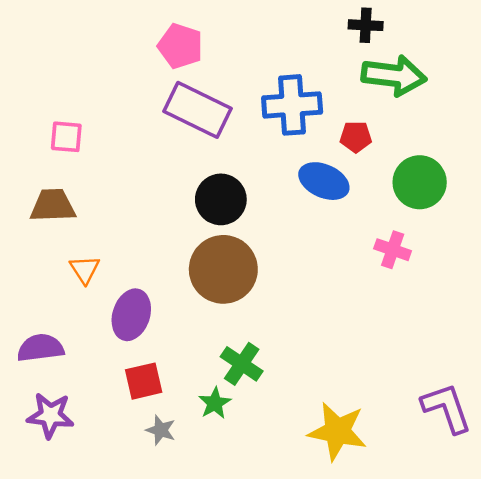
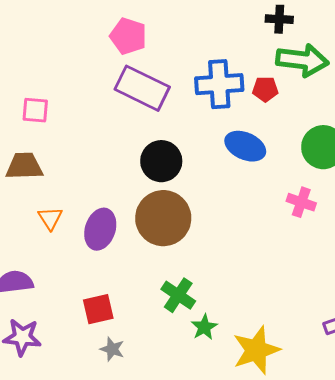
red pentagon: (356, 137) -> (265, 89), moved
purple ellipse: (131, 315) -> (100, 229), moved
green star: (215, 403) -> (204, 327), moved
yellow star: (337, 431) -> (256, 350), turned -30

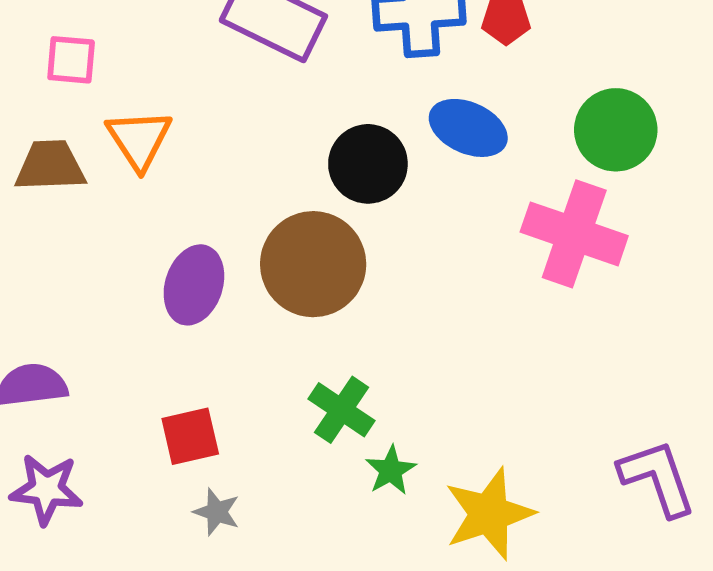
black circle: (161, 161) -> (368, 164), moved
pink cross: (301, 202) -> (574, 234), size x1.8
orange triangle: (50, 218) -> (139, 139), moved, size x1.4

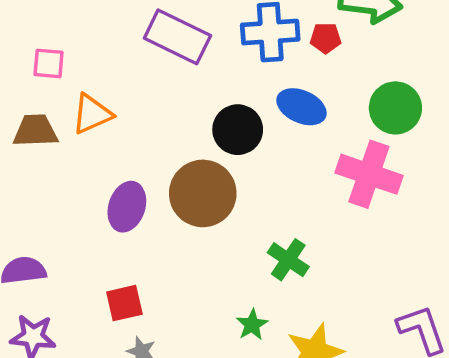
orange triangle: (139, 139) -> (92, 114), turned 39
green cross: (342, 410) -> (288, 260), moved

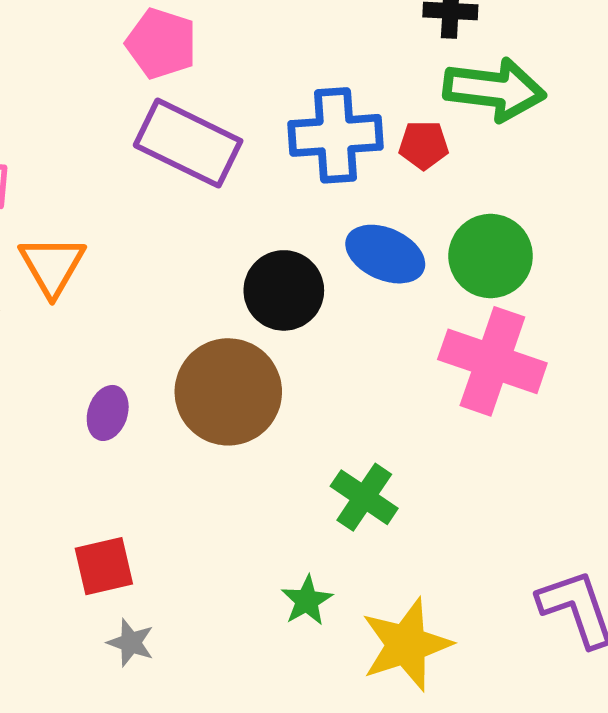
green circle: (395, 108) -> (491, 256), moved
orange triangle: (92, 114) -> (52, 266), turned -36
purple ellipse: (127, 207) -> (108, 413), size x0.7

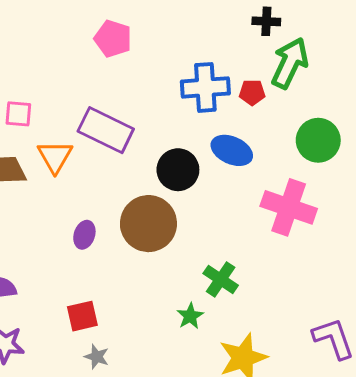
green arrow: (494, 89) -> (290, 63), turned -72
purple rectangle: (188, 143) -> (106, 130), moved
green circle: (491, 256) -> (318, 140), moved
green star: (307, 601) -> (190, 316), moved

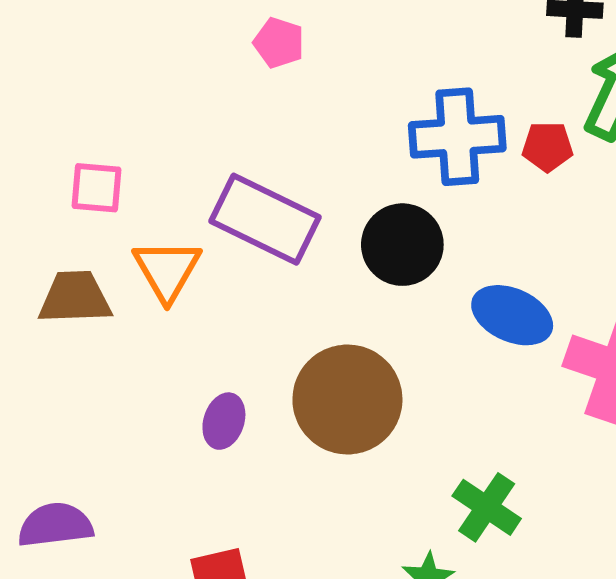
pink pentagon: (113, 39) -> (279, 43), size x0.7
blue ellipse: (232, 150) -> (512, 315), moved
black circle: (178, 170) -> (402, 245), moved

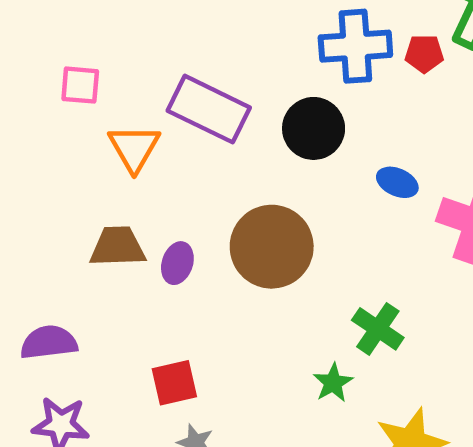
brown trapezoid: (75, 298) -> (118, 247), moved
blue ellipse: (512, 315) -> (397, 182), size x0.7

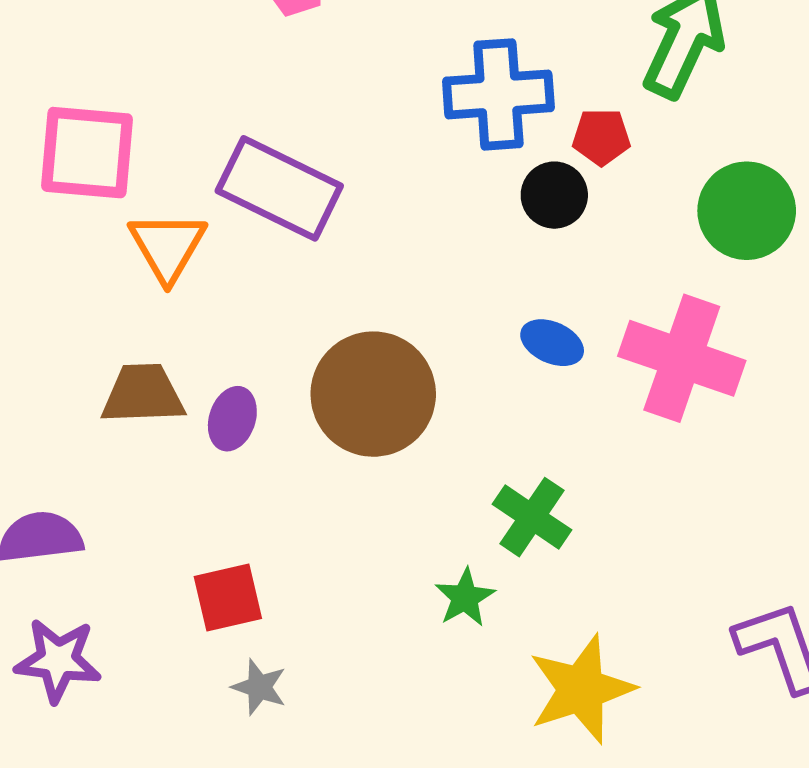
red pentagon: (424, 54) -> (601, 137), moved
pink square: (80, 85) -> (87, 153), size x1.6
black circle: (314, 128) -> (554, 195), moved, size x0.7
blue ellipse: (397, 182) -> (552, 343), moved

